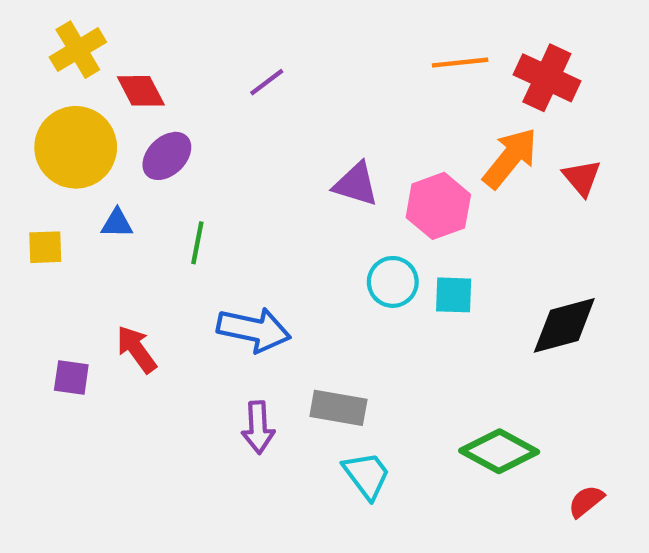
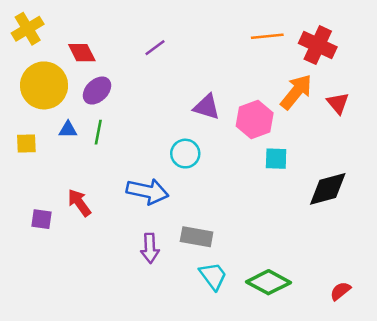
yellow cross: (78, 50) -> (28, 29), moved
green line: (197, 243) -> (98, 132), moved
cyan circle: (393, 282) -> (185, 154), moved
cyan square: (454, 295) -> (276, 159), moved
green diamond: (499, 451) -> (268, 282), moved

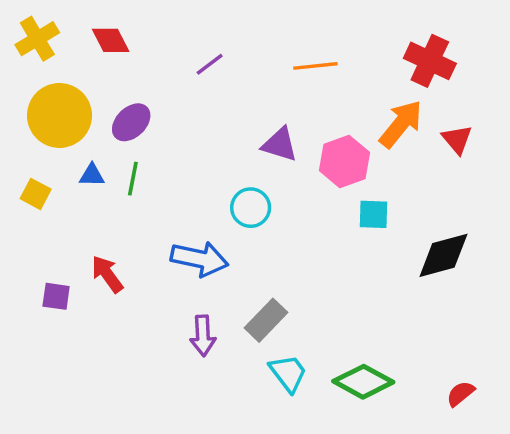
orange line: (267, 36) -> (315, 66), moved
red diamond: (82, 53) -> (111, 40), moved
yellow square: (26, 143) -> (36, 194), turned 30
gray rectangle: (197, 237) -> (266, 320), turned -56

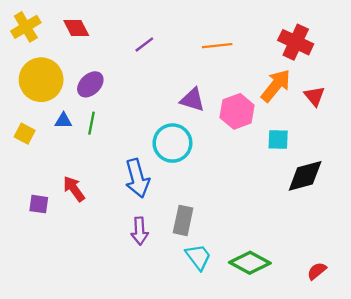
cyan circle: (251, 208) -> (172, 143), size x1.4
cyan square: (373, 214) -> (278, 140), moved
blue arrow: (199, 259) -> (137, 178), turned 63
gray rectangle: (266, 320) -> (183, 220), turned -32

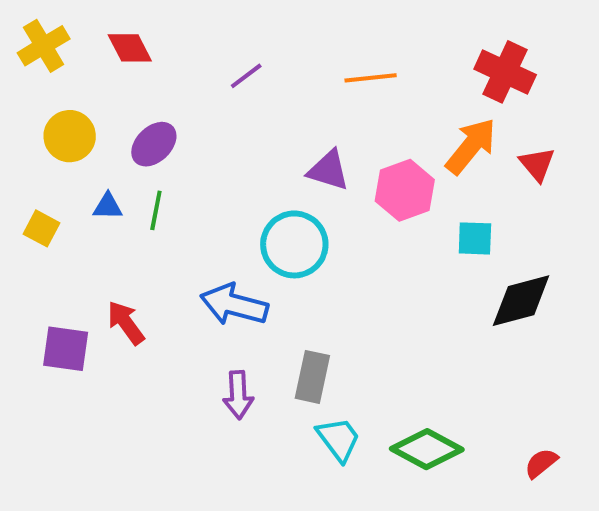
yellow circle: (41, 80) -> (70, 136), size x0.7
blue arrow: (137, 178) -> (234, 305), turned 120
purple square: (39, 204) -> (66, 349), size x1.4

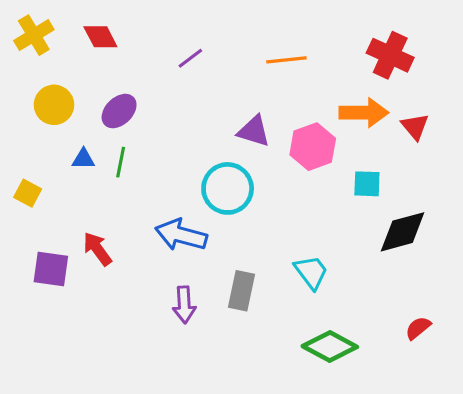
orange arrow: (471, 146) -> (364, 113), turned 51
yellow square: (42, 228) -> (28, 193), moved
cyan trapezoid: (338, 439) -> (311, 272), moved
red semicircle: (541, 463) -> (418, 328), moved

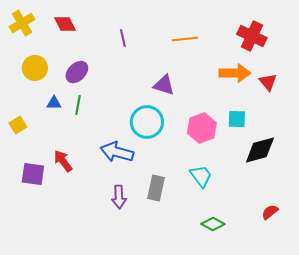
purple line: (190, 58) -> (123, 38), turned -66
pink hexagon: (313, 147) -> (202, 128), moved
yellow square: (28, 193) -> (18, 125), turned 30
green diamond: (330, 347) -> (213, 224), size x0.7

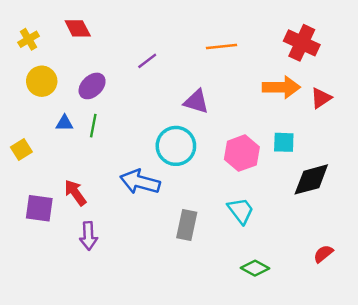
yellow cross: (22, 23) -> (29, 39), moved, size x0.7
purple line: (123, 38) -> (147, 61), moved, turned 66
red triangle: (268, 82) -> (321, 98), turned 36
purple arrow: (119, 197) -> (88, 236), moved

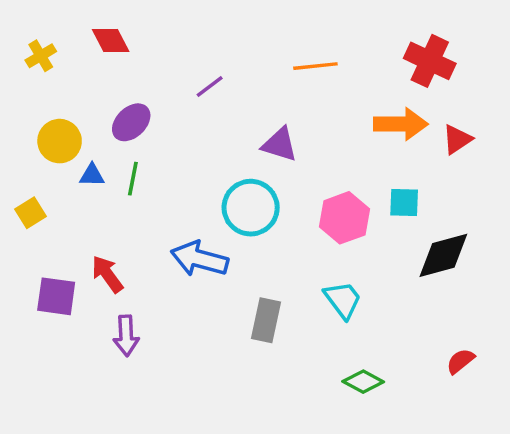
yellow circle: (42, 81) -> (60, 141), moved

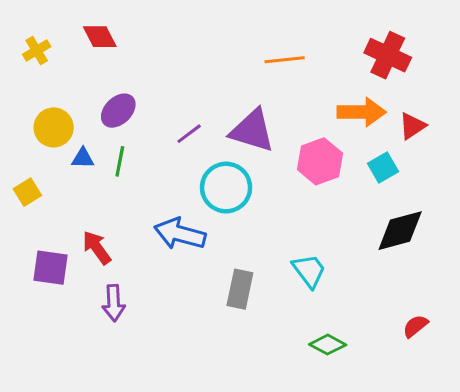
purple line: (210, 86) -> (189, 134), moved
purple triangle: (280, 144) -> (252, 131), size x1.4
cyan square: (404, 202) -> (383, 168), moved, turned -32
pink hexagon: (344, 218) -> (320, 161), moved

